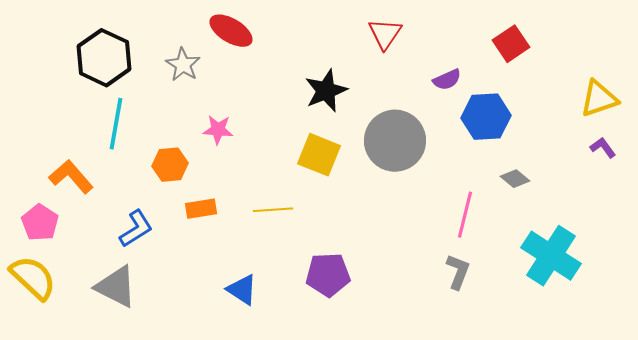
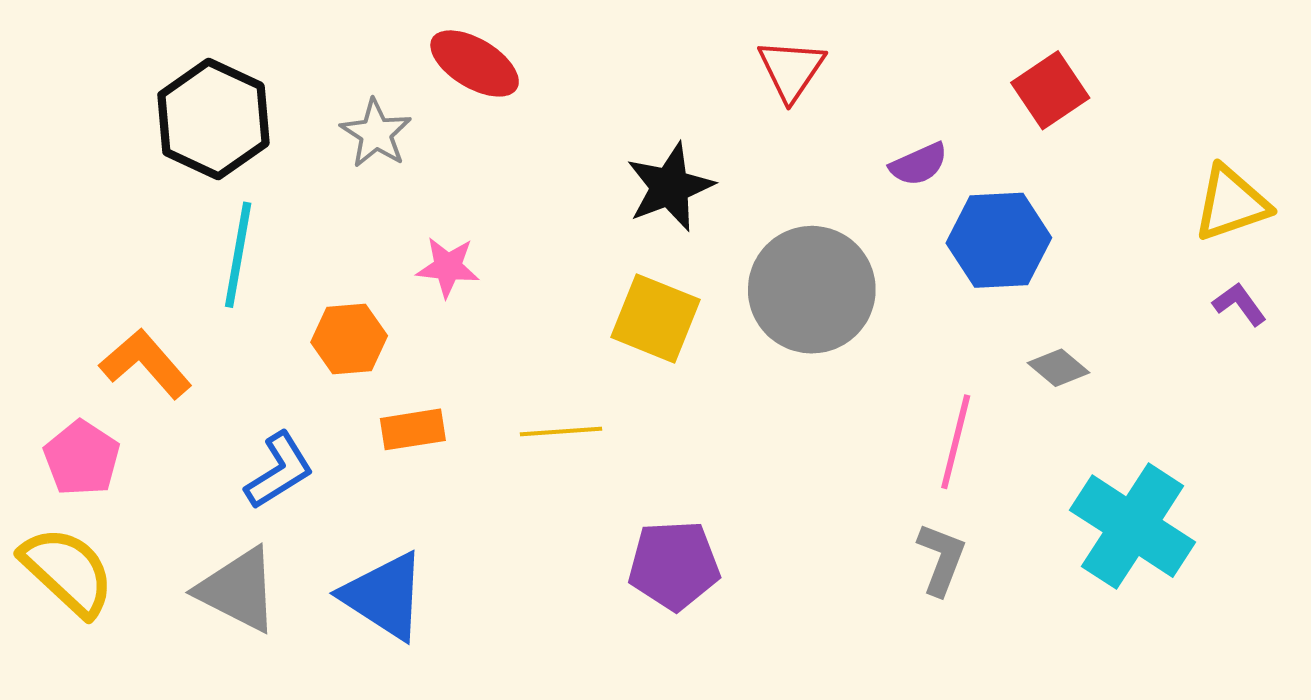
blue triangle: (242, 290) -> (384, 596), moved, size x1.4

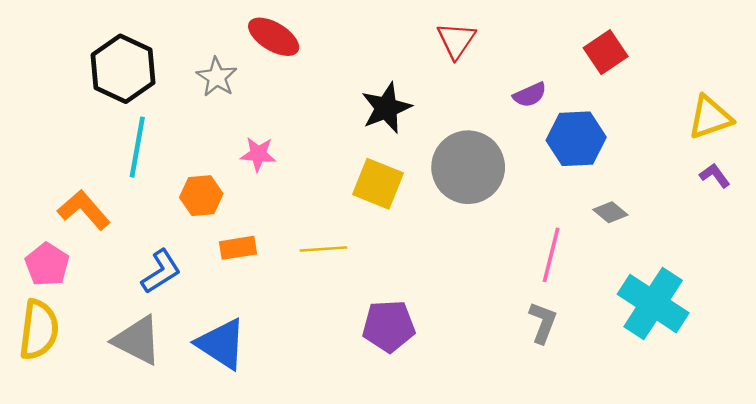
yellow semicircle: (67, 571) -> (39, 330), turned 54

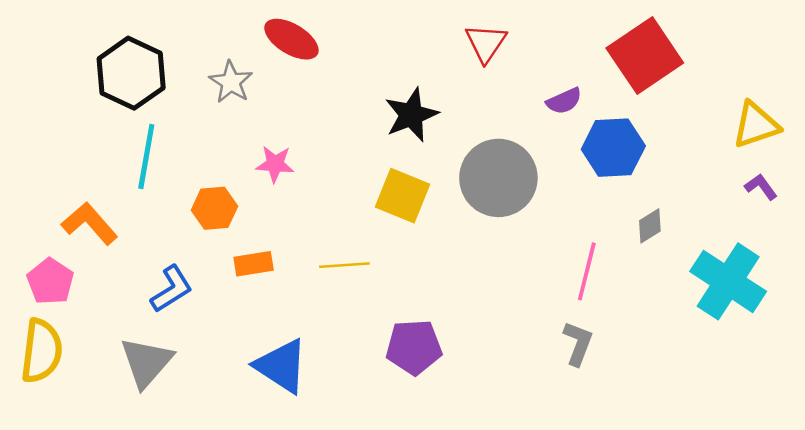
red square: (606, 52) -> (645, 56), size x1.6
gray diamond: (610, 212) -> (650, 226), turned -72
cyan cross: (653, 304) -> (728, 281), moved
gray triangle: (137, 340) -> (146, 362), turned 44
blue triangle: (221, 344) -> (281, 366), moved

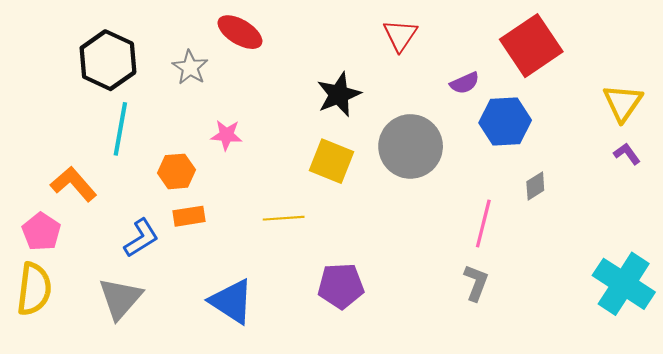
yellow triangle: (756, 125) -> (623, 103), turned -36
orange rectangle: (254, 264) -> (189, 216), moved
cyan cross: (728, 281) -> (624, 284), moved

